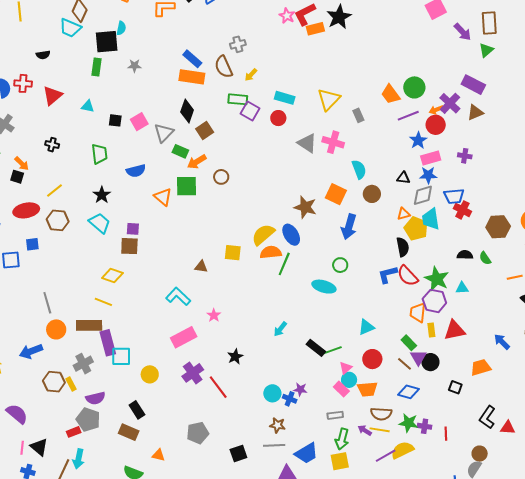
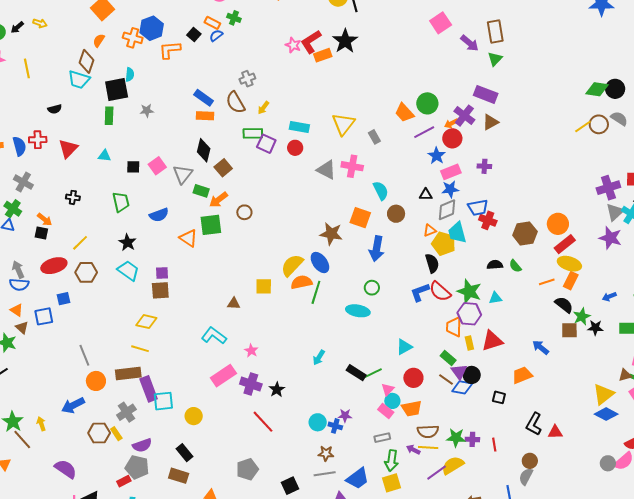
orange rectangle: (192, 77) -> (205, 116), size x0.7
purple cross: (193, 373) -> (251, 384), moved, turned -30
blue diamond: (408, 392) -> (462, 387), moved

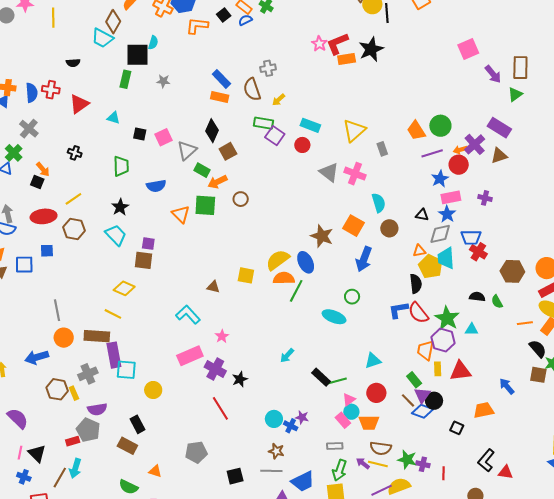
blue star: (450, 189) -> (447, 214), turned 30

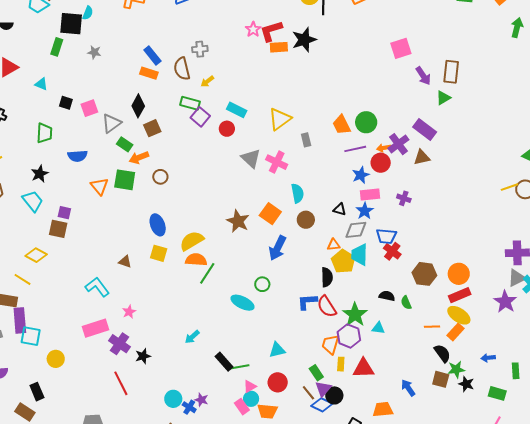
blue ellipse: (306, 262) -> (158, 225), moved

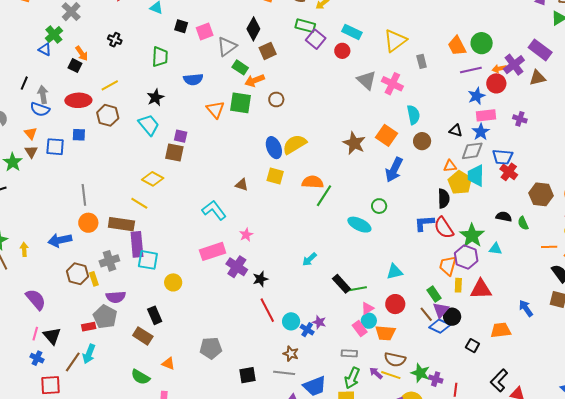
yellow semicircle: (192, 241) -> (295, 144), moved
red line: (121, 383) -> (267, 310), moved

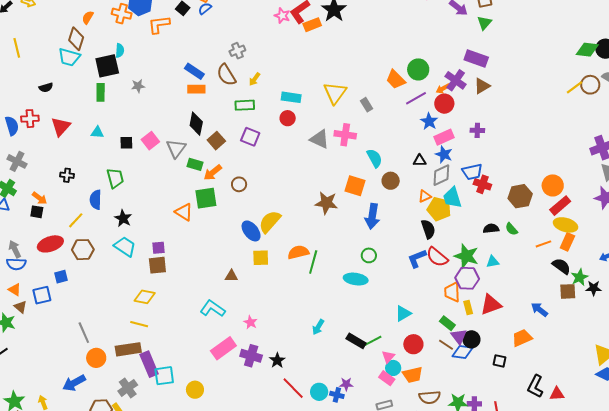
purple square: (316, 39) -> (250, 137), moved
blue semicircle: (193, 79) -> (96, 200), moved, turned 114

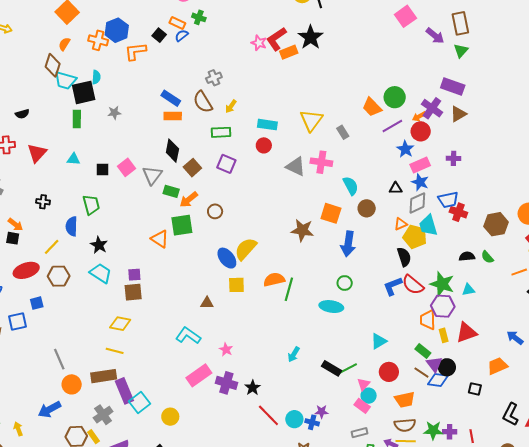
cyan trapezoid: (69, 57) -> (65, 80), moved
orange trapezoid: (413, 375) -> (405, 400), moved
cyan square: (164, 376) -> (140, 402), turned -30

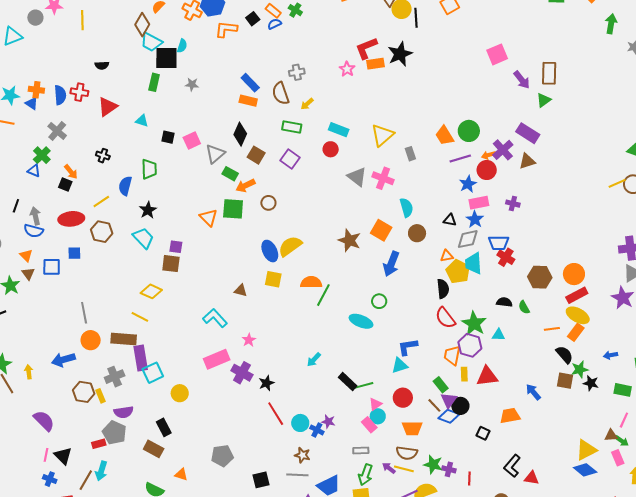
pink star: (259, 43) -> (347, 69), moved
brown square: (192, 168) -> (256, 155), turned -30
blue L-shape: (393, 286) -> (408, 347), moved

